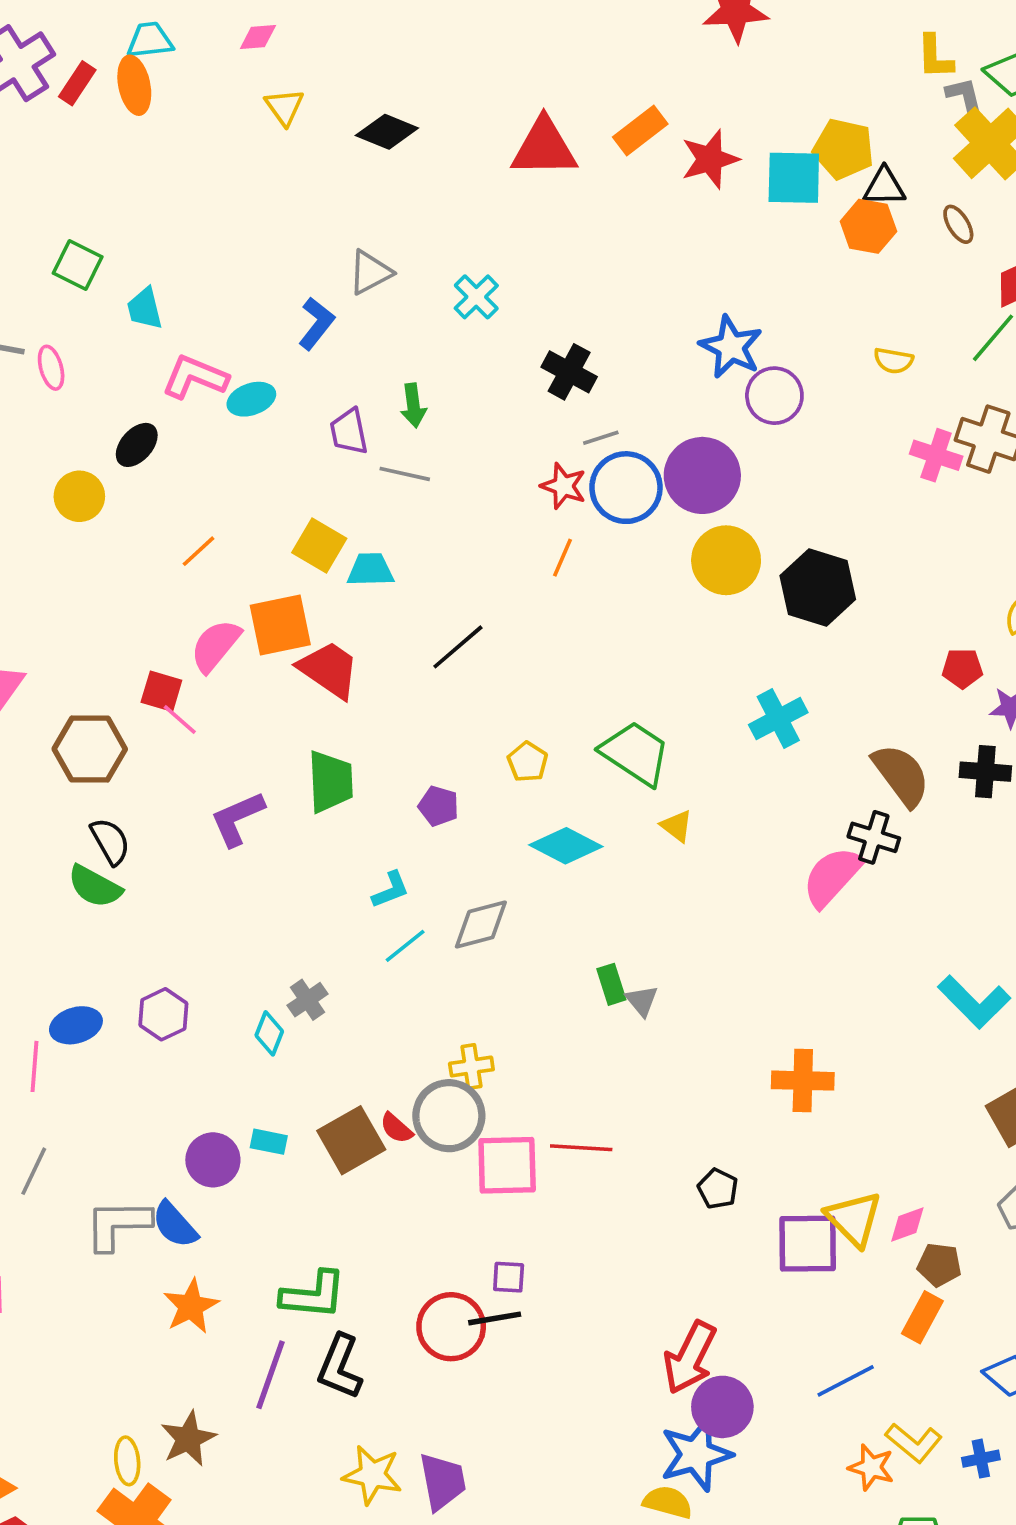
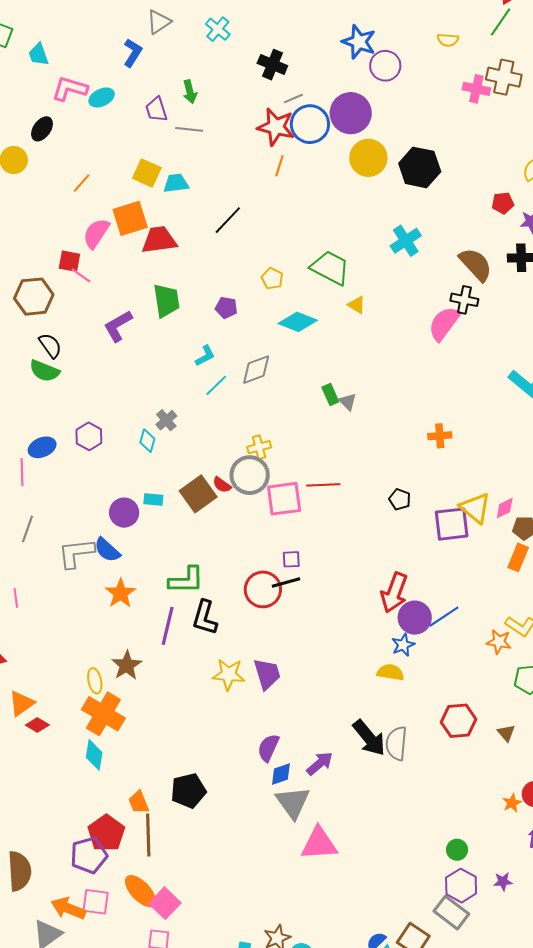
red star: (563, 486) -> (276, 127), size x1.5
red trapezoid: (329, 670) -> (159, 240), turned -36
orange cross: (803, 1081) -> (440, 436), size x0.7
blue line: (846, 1381) -> (444, 617), moved
blue star: (696, 1454) -> (403, 645), size x0.6

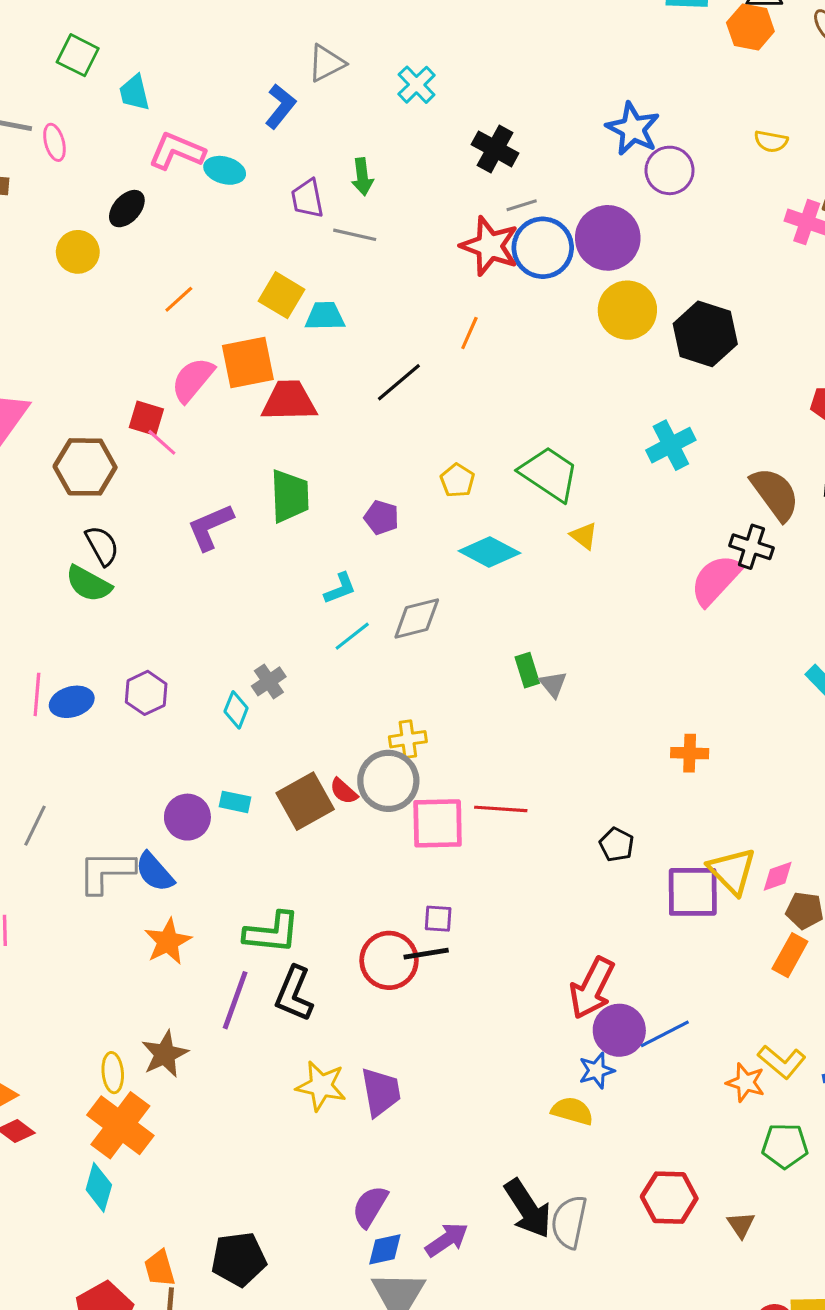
cyan ellipse: (102, 97) -> (225, 170), turned 35
orange line: (279, 166) -> (469, 333), moved
pink line: (22, 472) -> (37, 694), moved

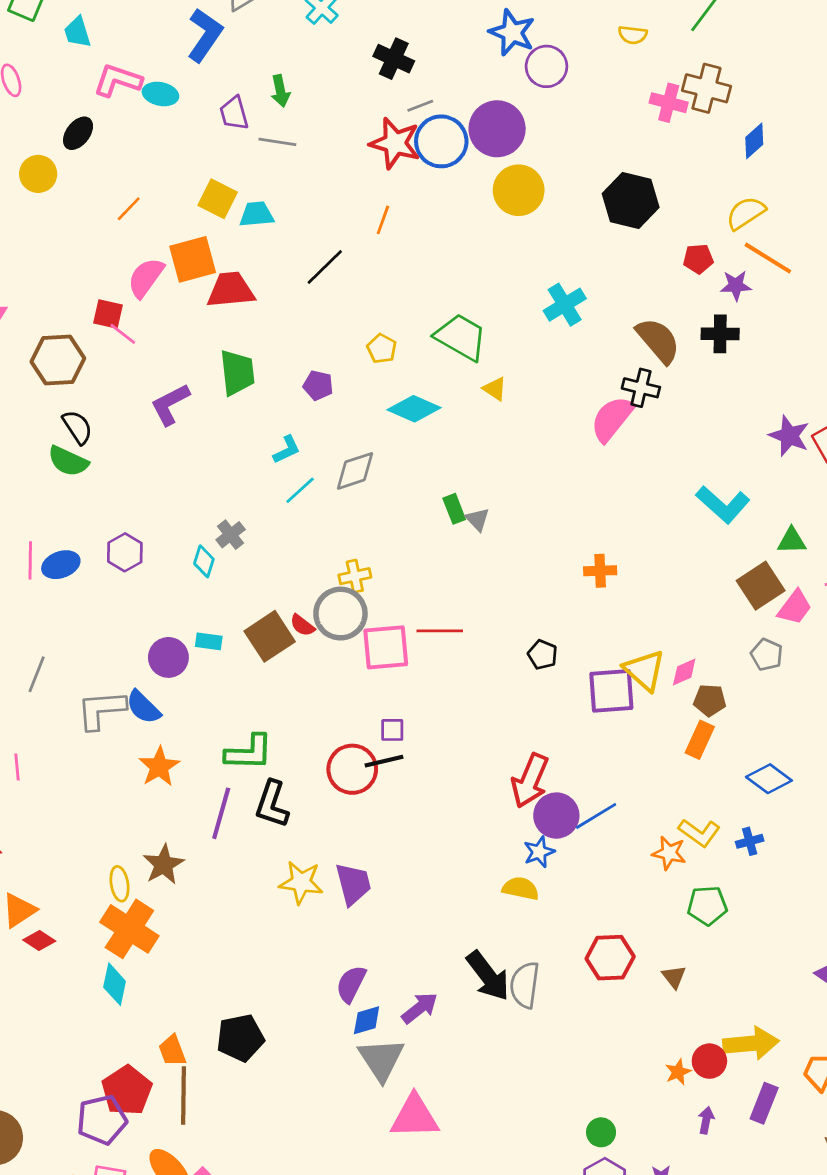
blue L-shape: (280, 106) -> (205, 35), size x1.4
black hexagon: (705, 334) -> (631, 201), moved

